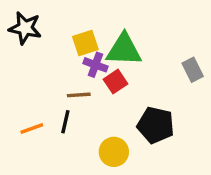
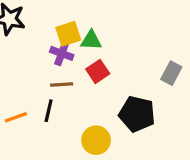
green triangle: (124, 50) -> (91, 40), moved, size x0.6
purple cross: (95, 65) -> (62, 53), moved
gray rectangle: (193, 70) -> (171, 73), moved, turned 55

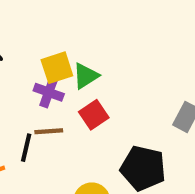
green triangle: (91, 40) -> (86, 76), turned -35
black line: (49, 111) -> (26, 148), moved

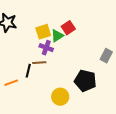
purple cross: (49, 92) -> (46, 48), moved
red square: (94, 115) -> (68, 28), moved

